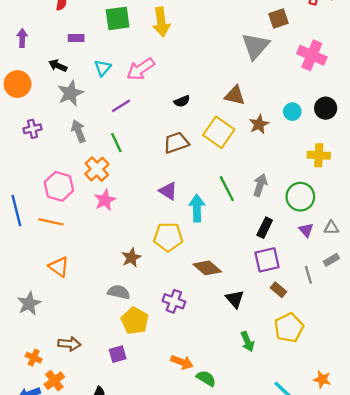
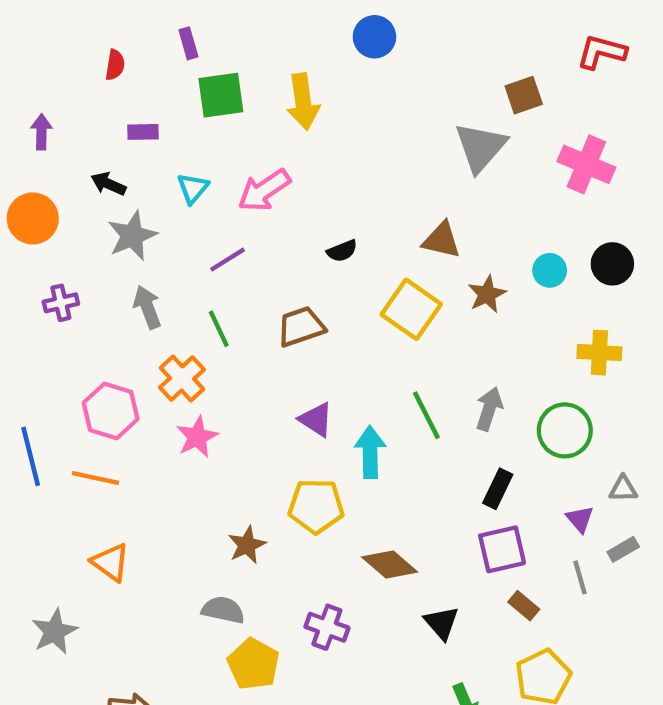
brown trapezoid: (176, 143) -> (301, 327), moved
purple triangle: (306, 230) -> (580, 519), moved

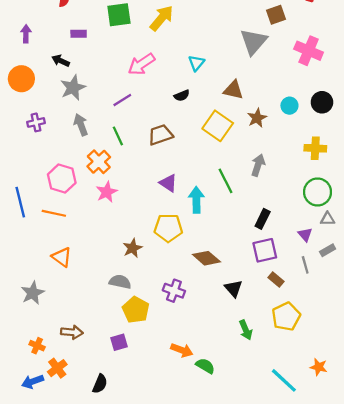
yellow arrow: (303, 102) -> (162, 18), turned -132
cyan triangle: (193, 188) -> (196, 63), moved
gray arrow: (489, 409) -> (258, 165), moved
green circle: (565, 430) -> (318, 192), moved

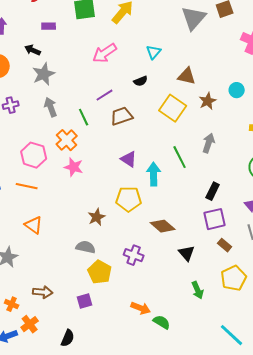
gray triangle: (254, 42) -> (194, 18), moved
purple line: (122, 100) -> (105, 95), moved
pink star: (107, 192) -> (74, 167), turned -30

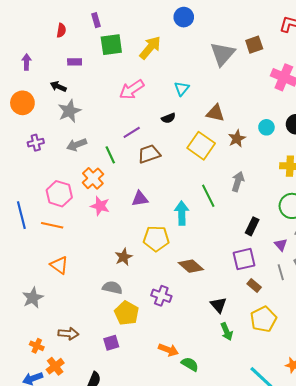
gray arrow: (51, 107) -> (77, 145), turned -90
purple triangle: (129, 159) -> (140, 199), moved, turned -42
black rectangle: (213, 191) -> (252, 226), moved
black triangle: (187, 253) -> (218, 305), moved

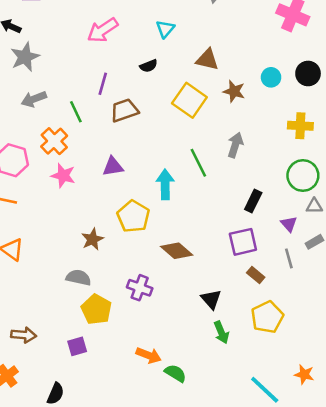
purple line: (132, 132) -> (103, 84), turned -42
brown star: (237, 139) -> (234, 91), turned -30
yellow pentagon: (156, 239) -> (133, 216), turned 30

